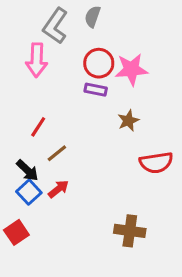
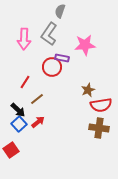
gray L-shape: (55, 26) -> (49, 34), moved
red circle: (99, 63) -> (52, 67), moved
brown star: (128, 121) -> (88, 90), moved
brown cross: (130, 231) -> (99, 128), moved

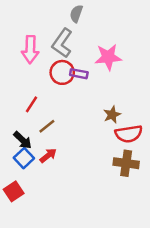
red circle: (52, 67) -> (62, 72), moved

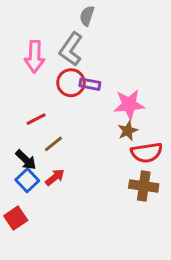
pink star: (108, 57) -> (129, 105), moved
red line: (32, 104) -> (36, 119), turned 30

